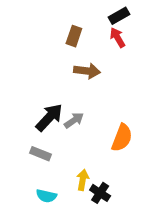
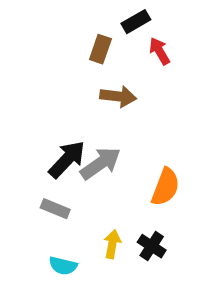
black rectangle: (119, 16) -> (136, 22), moved
gray arrow: (74, 120) -> (100, 163), size x1.5
black cross: (100, 193) -> (152, 246), moved

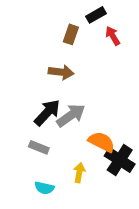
brown arrow: (118, 96) -> (61, 72), moved
orange semicircle: (165, 187) -> (102, 142), moved, turned -84
black cross: (152, 246) -> (120, 160), moved, size x1.5

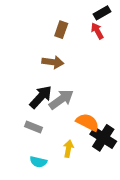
black rectangle: (96, 15) -> (102, 13), moved

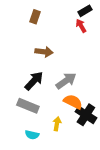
brown rectangle: (61, 30) -> (35, 17), moved
gray arrow: (61, 99) -> (66, 81), moved
gray rectangle: (34, 127) -> (28, 106), size x1.5

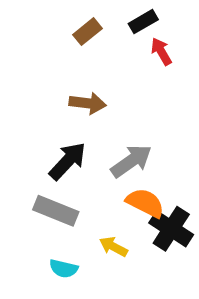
black rectangle: (85, 11) -> (143, 22), moved
brown rectangle: (35, 17) -> (88, 32), moved, turned 32
yellow arrow: (57, 124) -> (113, 247), turned -72

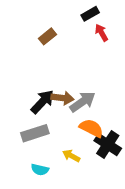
brown rectangle: (88, 32) -> (47, 36), moved
brown arrow: (88, 103) -> (62, 98), moved
gray rectangle: (56, 211) -> (35, 133), turned -40

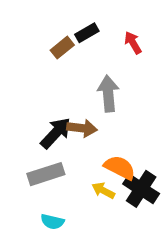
black rectangle: (90, 14) -> (87, 33), moved
gray arrow: (83, 102) -> (108, 94), moved, turned -60
yellow arrow: (71, 156) -> (103, 190), moved

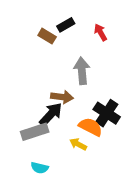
brown rectangle: (62, 48) -> (47, 36), turned 70
black arrow: (56, 133) -> (51, 114), moved
black cross: (141, 189) -> (107, 113), moved

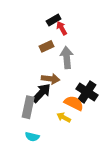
red arrow: (101, 32) -> (62, 28), moved
brown rectangle: (47, 36) -> (46, 46), moved, turned -56
gray rectangle: (35, 132) -> (28, 107), turned -60

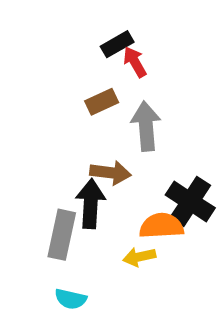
black arrow: (41, 93) -> (91, 204), turned -40
orange semicircle: (74, 103) -> (161, 226), turned -30
yellow arrow: (64, 117) -> (139, 257), turned -40

